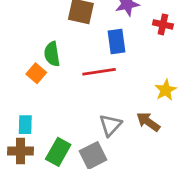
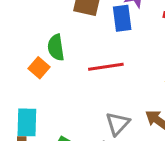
blue rectangle: (116, 41) -> (122, 18), moved
cyan rectangle: (25, 125) -> (27, 122), size x1.4

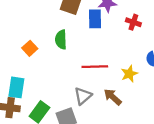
green semicircle: (56, 47) -> (61, 40), moved
red line: (106, 67) -> (95, 67), moved

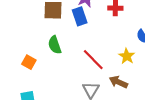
red line: (95, 67) -> (93, 60), turned 65

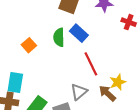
blue rectangle: (80, 16) -> (79, 33), moved, turned -48
yellow star: (127, 56) -> (118, 82), moved

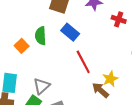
green semicircle: (59, 37) -> (41, 36), moved
gray triangle: (79, 92) -> (42, 86), moved

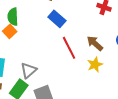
green semicircle: (41, 36) -> (13, 17), moved
brown arrow: (100, 90) -> (95, 43), moved

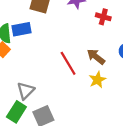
blue rectangle: (57, 19) -> (22, 29), moved, turned -48

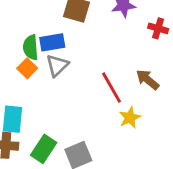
yellow star: (97, 80) -> (130, 118), moved
gray triangle: (26, 91) -> (57, 65), moved

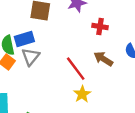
red cross: (158, 28) -> (100, 26), moved
yellow star: (130, 118) -> (82, 94), moved

